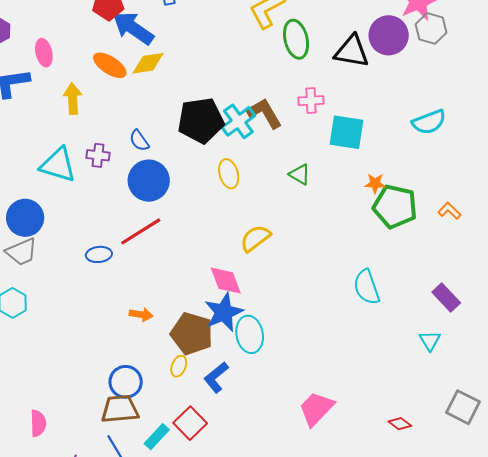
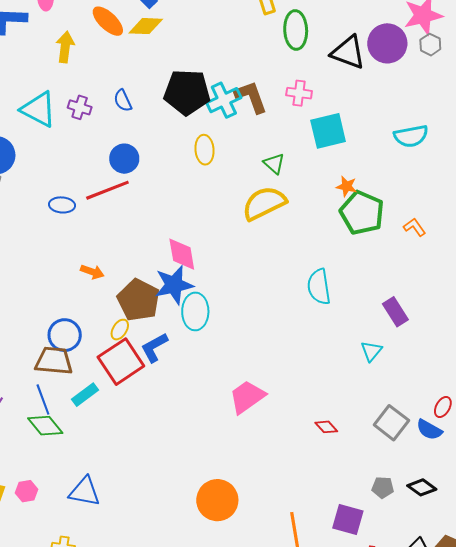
gray hexagon: (431, 28) -> (430, 45), size x0.7
cyan square: (347, 132) -> (328, 131), turned -33
blue circle: (149, 181) -> (124, 159), moved, size x0.7
yellow semicircle: (255, 238) -> (264, 203), moved, size x1.4
red square: (190, 423) -> (121, 362), moved, size x1.4

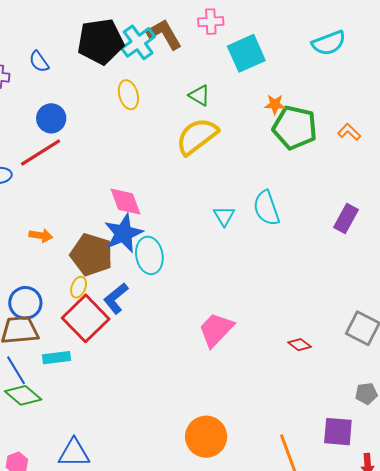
purple rectangle: (395, 312) -> (346, 219), turned 72
cyan triangle: (371, 351) -> (224, 216), moved
cyan rectangle: (85, 395) -> (57, 358), turned 40

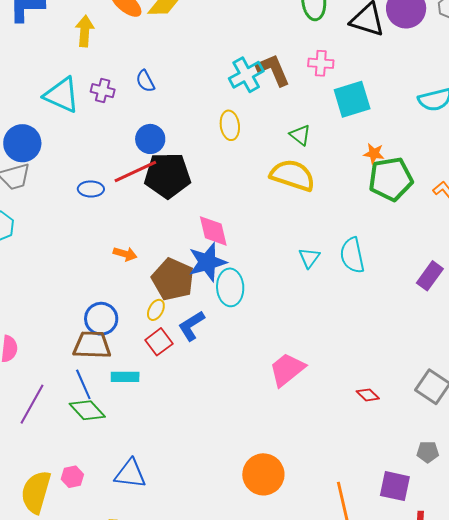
black pentagon: (101, 41) -> (167, 175), moved
green pentagon: (295, 128) -> (391, 179), turned -30
yellow semicircle: (197, 136) -> (293, 175), turned 48
red square: (86, 318) -> (159, 342), size x0.6

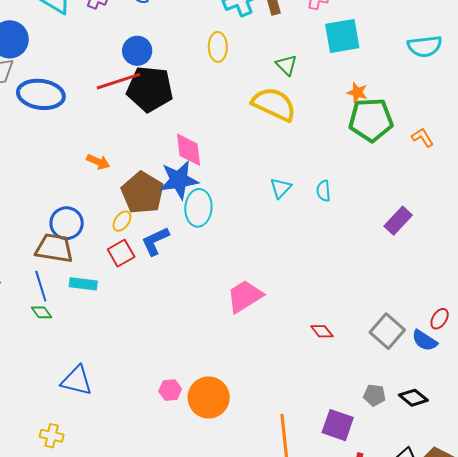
blue ellipse: (91, 189) -> (41, 94), moved, size x1.8
cyan semicircle: (352, 255) -> (323, 191), size x0.6
green diamond: (87, 410) -> (42, 312), size x0.6
pink hexagon: (72, 477) -> (170, 390), moved

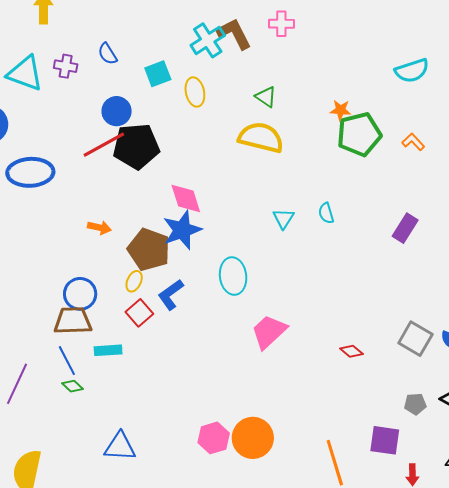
cyan square: (342, 36) -> (158, 74), moved, size x0.7
cyan semicircle: (425, 46) -> (412, 71), moved
cyan ellipse: (198, 208) -> (233, 276), moved
pink hexagon: (170, 390) -> (214, 438), size x1.4

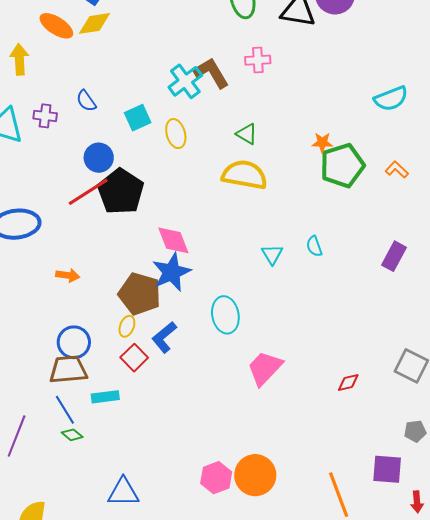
black pentagon: (136, 146) -> (121, 191), turned -30
orange arrow: (99, 228) -> (68, 275), moved
red diamond: (351, 351) -> (348, 383), turned -50

